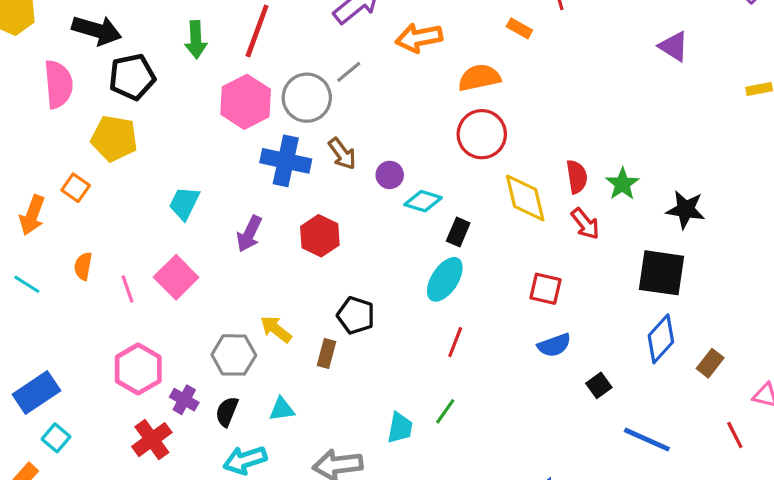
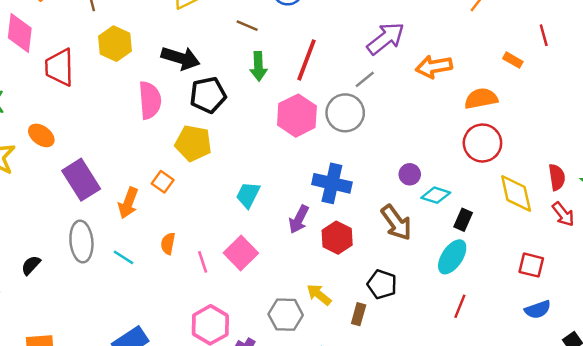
gray line: (349, 72) -> (365, 79), moved
brown arrow: (342, 154) -> (396, 223), moved, size x1.4
blue cross: (286, 161) -> (332, 183), moved
red hexagon: (320, 236) -> (337, 238), moved

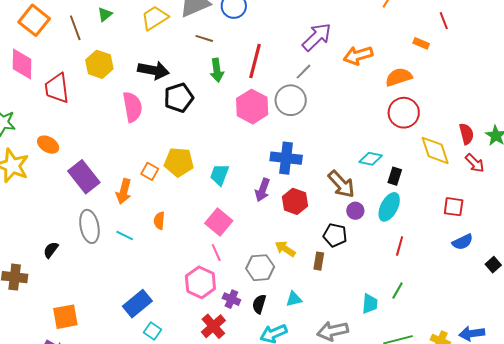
yellow pentagon: (193, 143) -> (179, 162), moved
purple circle: (410, 174) -> (355, 211), moved
pink line: (203, 262) -> (216, 252), moved

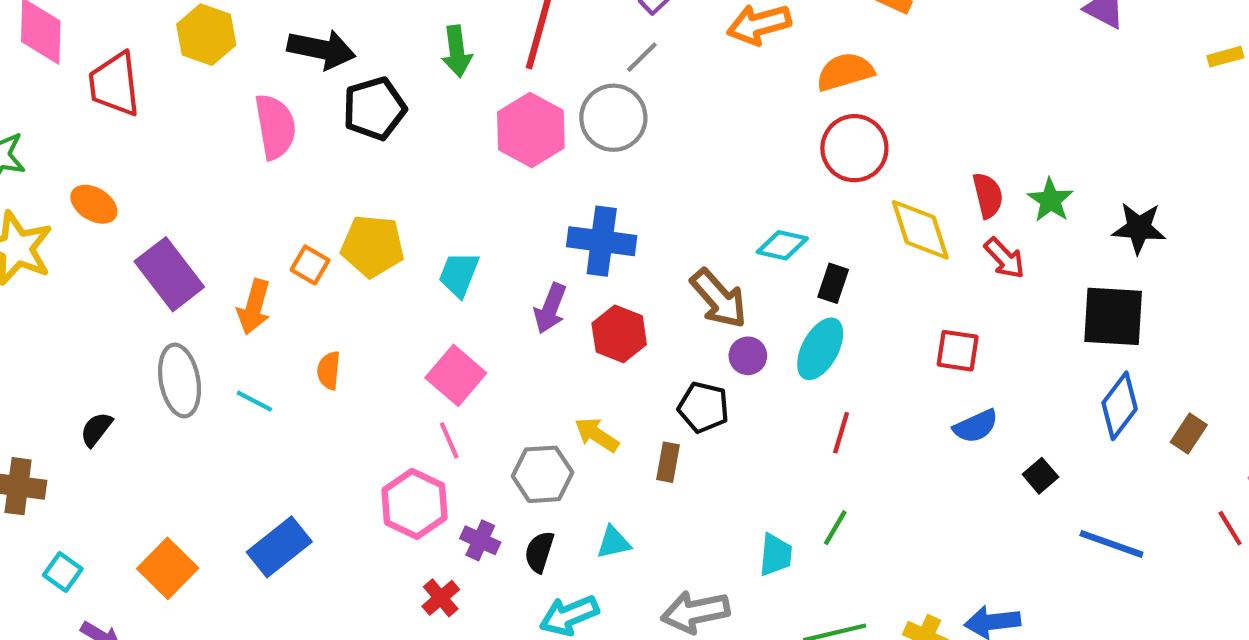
orange square: (65, 317) -> (168, 568), moved, turned -36
red cross: (213, 326) -> (441, 598), size x0.7
cyan square: (153, 331) -> (63, 572), moved

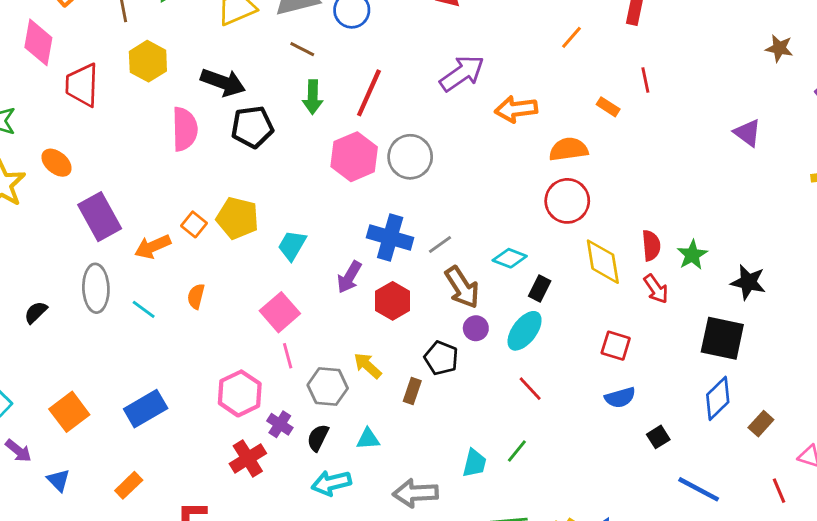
gray line: (642, 57) -> (440, 244), moved
orange arrow: (254, 307) -> (153, 247), turned 42
red line: (841, 433) -> (530, 389), turned -68
pink line: (449, 440) -> (288, 356), moved
red cross: (441, 598) -> (248, 458), size x1.4

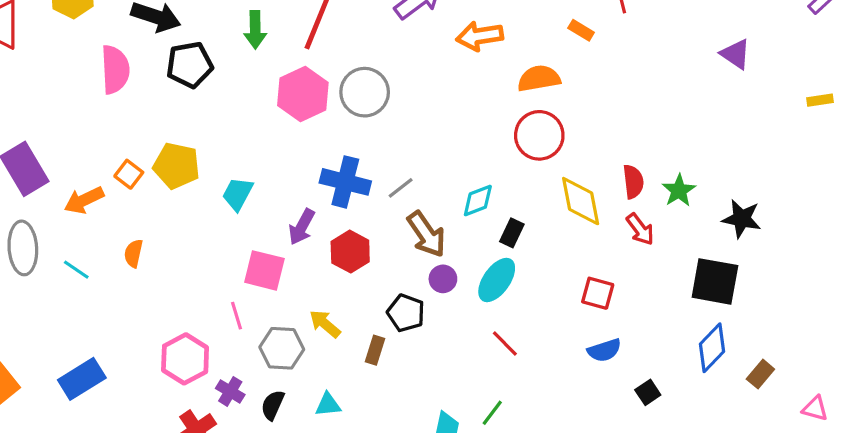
cyan diamond: (510, 258) -> (478, 201), turned -40
pink square: (280, 312) -> (264, 270), moved, turned -33

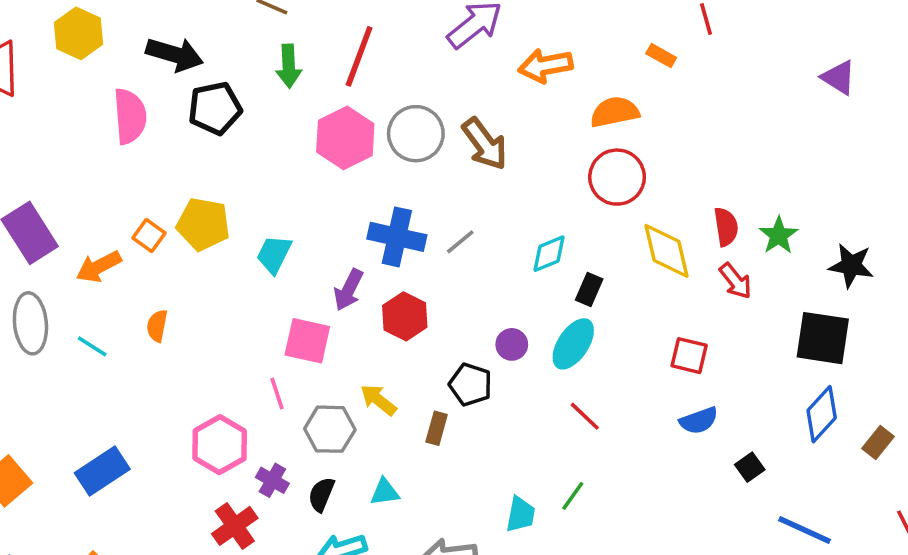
brown arrow: (426, 234) -> (485, 144), moved

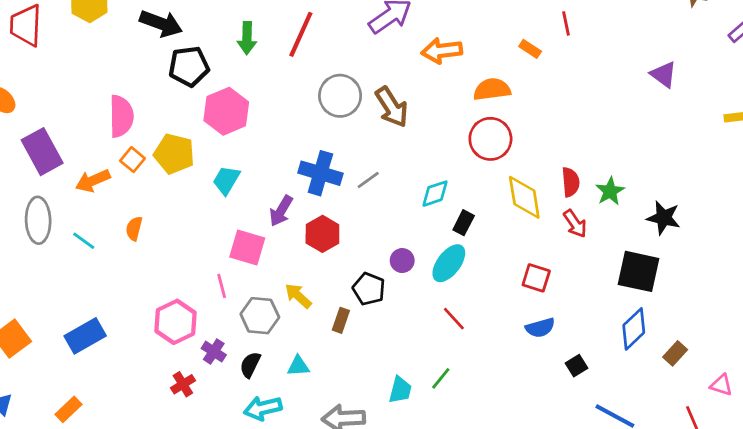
pink semicircle: (130, 116) -> (121, 116), moved
pink hexagon: (345, 138) -> (226, 111), moved
red cross: (235, 526) -> (183, 384), size x0.7

